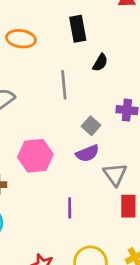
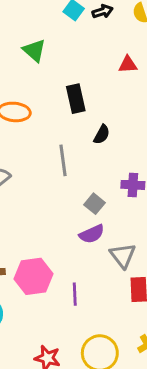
pink hexagon: (35, 156) -> (34, 276), moved

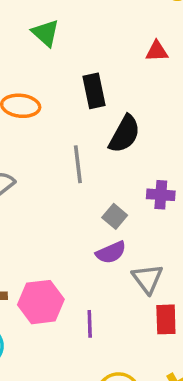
black semicircle: (102, 134) -> (124, 134), size x1.6

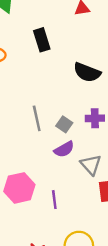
black semicircle: (124, 134) -> (87, 72), moved, turned 88
gray line: (78, 164) -> (37, 118), moved
purple cross: (161, 195) -> (95, 118), moved

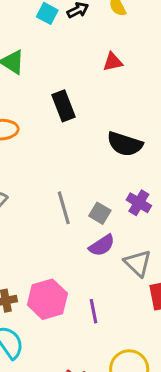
purple cross: (95, 118) -> (139, 203), turned 36

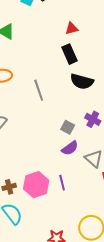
black rectangle: (63, 106) -> (69, 54), moved
gray line: (64, 208) -> (39, 90), moved
purple line: (94, 311) -> (62, 183), moved

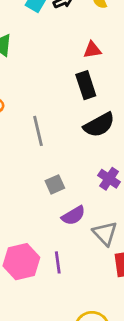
black semicircle: (82, 82) -> (99, 125), turned -50
gray square: (68, 127) -> (55, 184), moved, turned 32

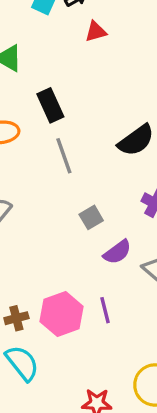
red triangle: (92, 50) -> (96, 32), moved
black rectangle: (86, 85) -> (50, 105), moved

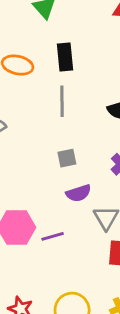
purple line: (105, 310) -> (53, 236), turned 70

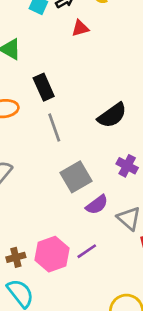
gray square: (67, 158) -> (76, 177), size x1.6

